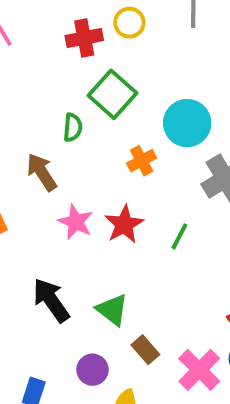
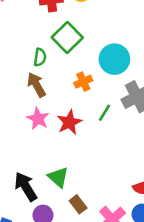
brown arrow: (42, 172) -> (36, 85), moved
green line: (179, 236) -> (105, 113), moved
black arrow: (51, 300) -> (26, 187), moved

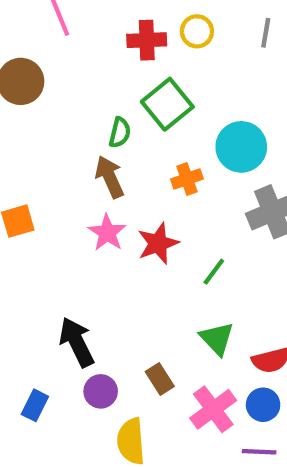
green line: (105, 113) -> (214, 272), moved
green triangle: (58, 177) -> (217, 339), moved

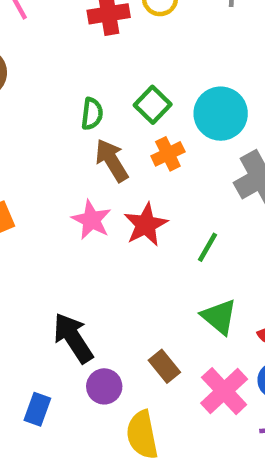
green square: (167, 104) -> (153, 105), moved, size x0.7
brown arrow: (110, 177) -> (112, 160), moved

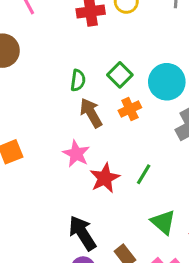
red star: (146, 225) -> (105, 178), moved
green line: (207, 247) -> (144, 174), moved
black arrow: (73, 338) -> (82, 233), moved

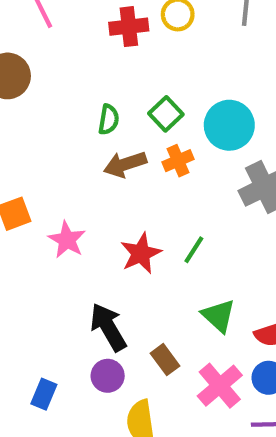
brown arrow: (91, 113) -> (125, 164), turned -80
pink star: (76, 154) -> (67, 240), moved

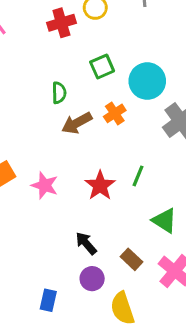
green square: (166, 114) -> (102, 67), moved, turned 30
black arrow: (108, 327) -> (86, 243), size x0.7

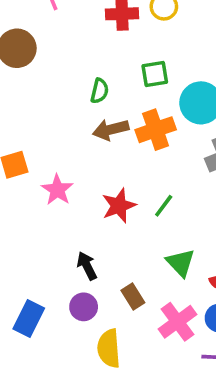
orange cross: (115, 113) -> (156, 130), size x1.5
blue rectangle: (48, 300) -> (29, 318), size x1.4

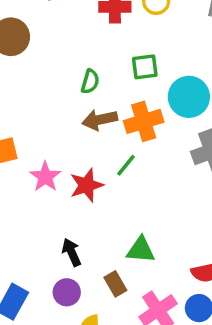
red star: (119, 206) -> (87, 185), moved
green line: (164, 206) -> (126, 165), moved
green triangle: (181, 263) -> (141, 250), moved, turned -44

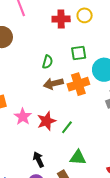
green line: (126, 165) -> (67, 127), moved

